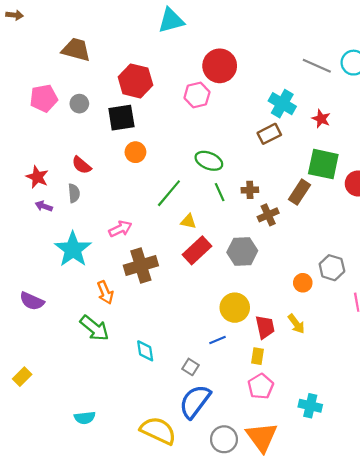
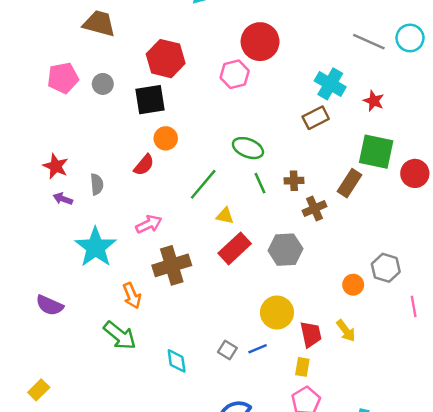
red semicircle: (82, 165) -> (144, 165), moved, turned -90
gray square: (191, 367) -> (227, 350), moved

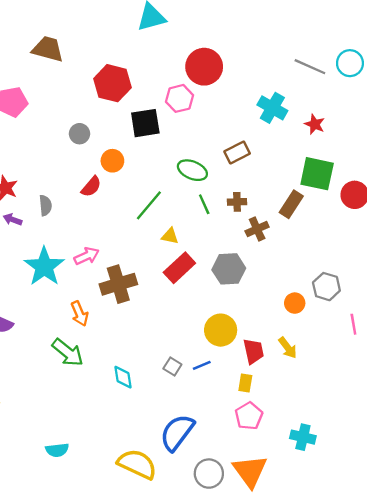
gray circle: (103, 84) -> (80, 134), moved
black square: (150, 100) -> (145, 123), moved
brown rectangle: (316, 118) -> (237, 153), moved
pink arrow: (149, 224) -> (87, 256), moved

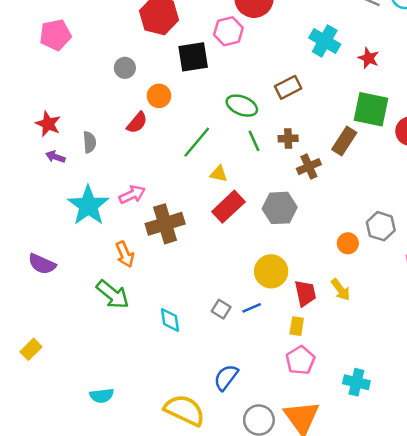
blue semicircle: (177, 432) -> (226, 377), size x0.7

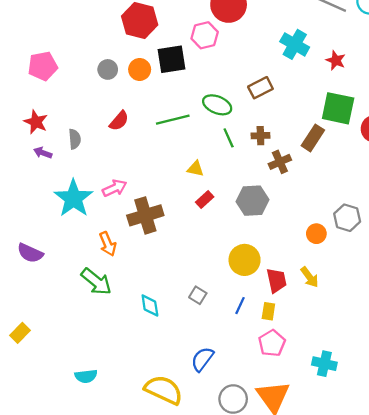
pink pentagon: (55, 35) -> (43, 66), moved
orange circle: (159, 96) -> (140, 69), moved
green line: (197, 142) -> (173, 120), moved, turned 36
red rectangle: (228, 207) -> (205, 199), size x0.6
blue line: (252, 308) -> (240, 306), moved, turned -42

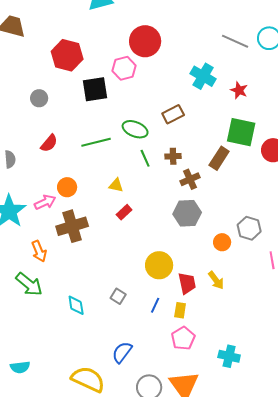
orange circle: (140, 69) -> (67, 187), moved
gray hexagon: (253, 201) -> (187, 213), moved

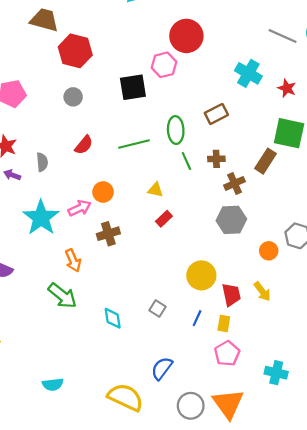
red hexagon: (67, 55) -> (75, 51), moved
green ellipse: (135, 129) -> (176, 130), turned 65
brown cross: (72, 226) -> (108, 234), size x0.7

